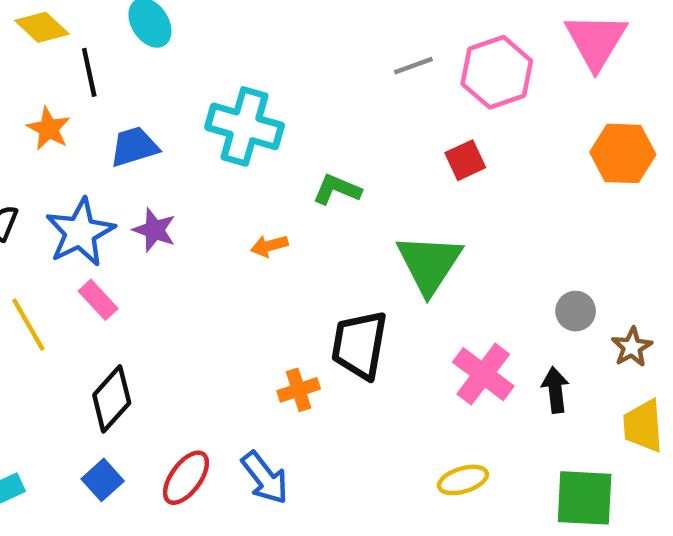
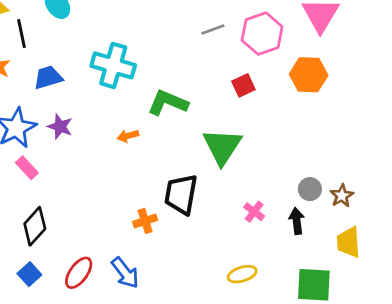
orange hexagon: (623, 153) -> (309, 75), moved
green L-shape: (337, 189) -> (168, 103), size x1.4
gray circle: (576, 311) -> (310, 189), moved
pink cross: (483, 374) -> (254, 212), size x0.6

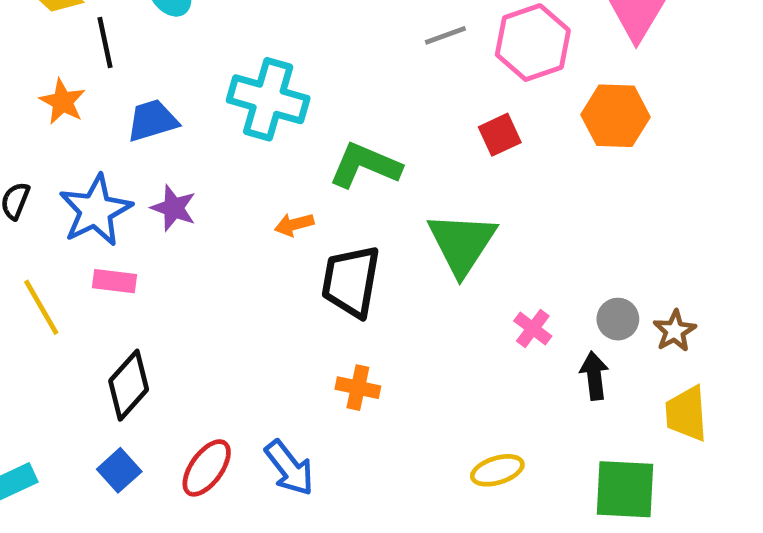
pink rectangle: (27, 168) -> (114, 281), turned -40
black trapezoid: (181, 194) -> (351, 281), moved
pink cross: (254, 212) -> (533, 328), moved
orange cross: (145, 221) -> (358, 388), moved, turned 30

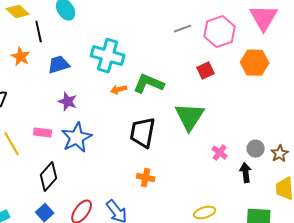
blue star: (96, 210) -> (77, 138), moved
orange arrow: (294, 225) -> (119, 90), moved

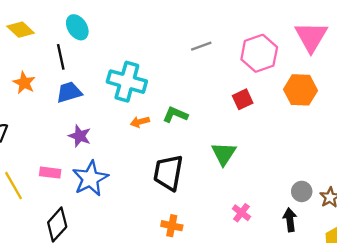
gray line: (183, 29) -> (201, 46), moved
black line: (39, 32) -> (61, 57), moved
green L-shape: (149, 84) -> (175, 115), size x0.7
green triangle: (190, 117) -> (224, 154), size x0.7
pink cross: (220, 153) -> (241, 213), moved

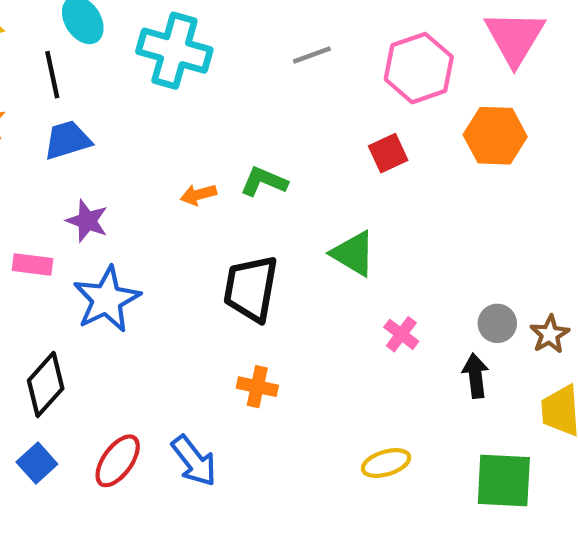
cyan cross: (127, 82) -> (174, 51), moved
green triangle: (224, 154) -> (353, 254), turned -32
pink rectangle: (50, 173) -> (33, 264), moved
pink cross: (241, 213) -> (401, 334), moved

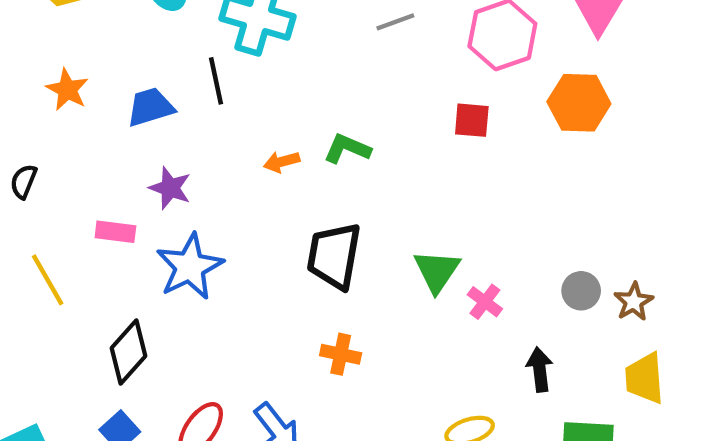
black line: (52, 75) -> (216, 81), moved
red square: (388, 153) -> (472, 120), turned 30
green triangle: (353, 254) -> (437, 271), moved, turned 33
black arrow: (475, 376) -> (540, 369), moved

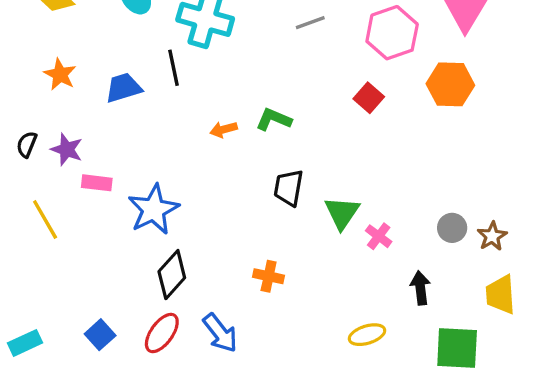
red square: (472, 120) -> (369, 98), turned 36
purple star: (170, 188) -> (67, 149), moved
black trapezoid: (334, 256) -> (289, 188), moved, size x0.7
black diamond: (129, 352) -> (172, 275), moved

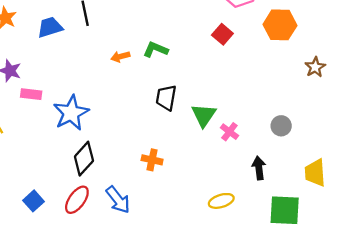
brown star: (492, 236) -> (315, 67), moved

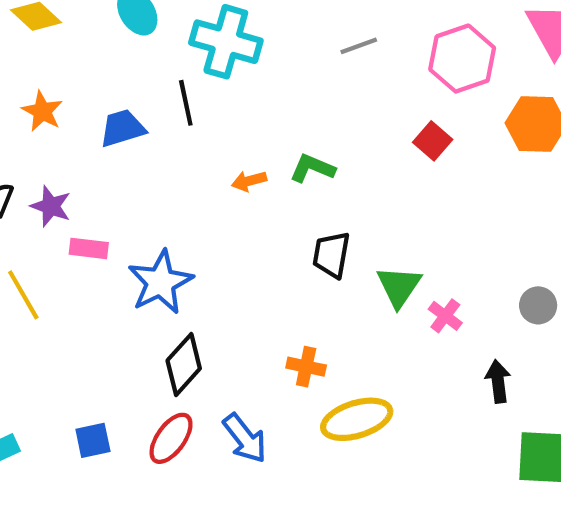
blue square: (34, 201) -> (93, 440), turned 30
yellow ellipse: (221, 201) -> (357, 419), moved, size x1.5

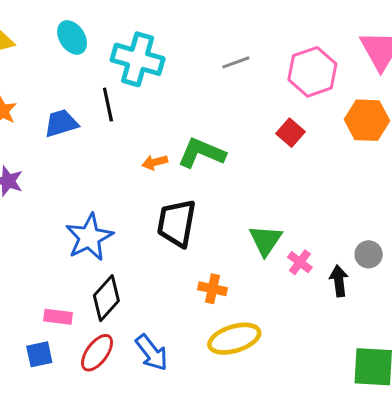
green L-shape: (312, 168) -> (202, 153), size x1.4
pink rectangle: (89, 248) -> (58, 317), moved
black trapezoid: (331, 255) -> (177, 223), moved, size x1.4
orange cross: (306, 367) -> (212, 289), moved
black arrow: (498, 381) -> (339, 281), moved

